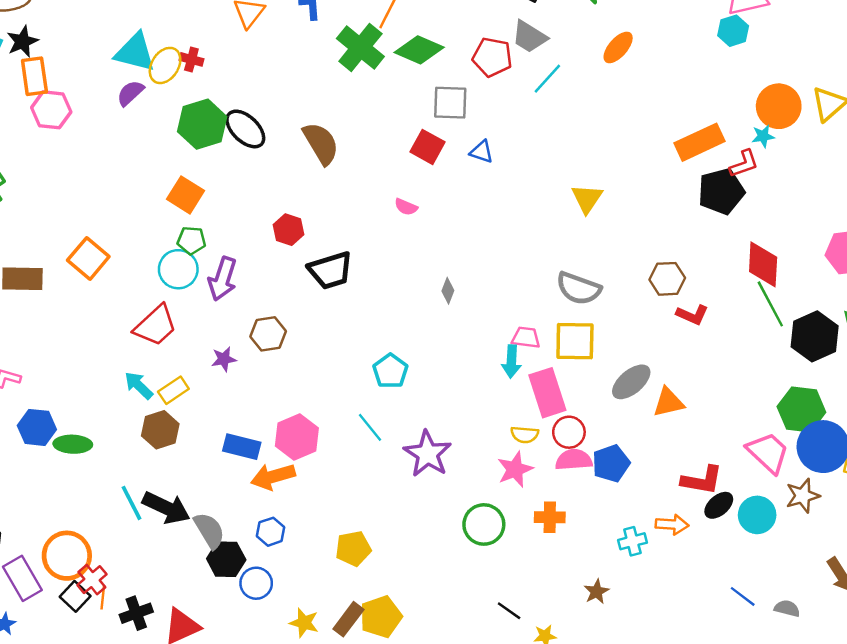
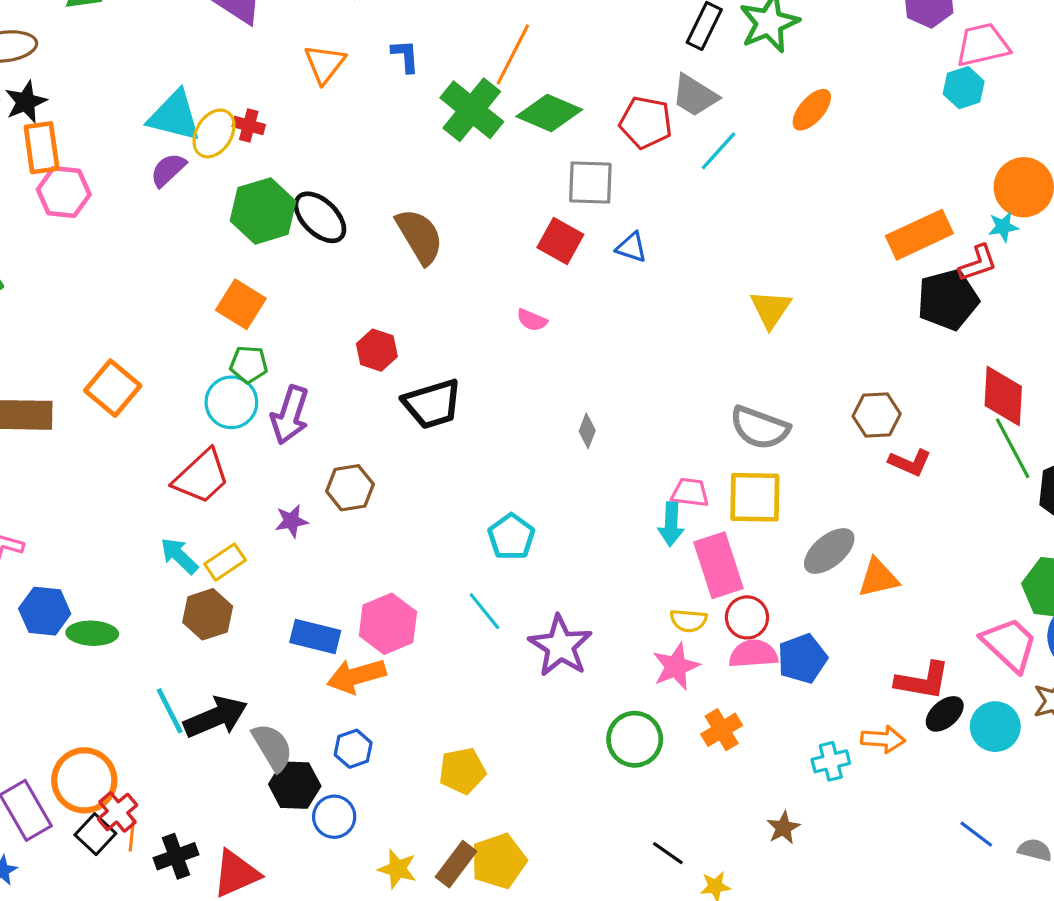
black arrow: (166, 508) -> (216, 717), turned -48
orange cross: (550, 517) -> (722, 730), turned -32

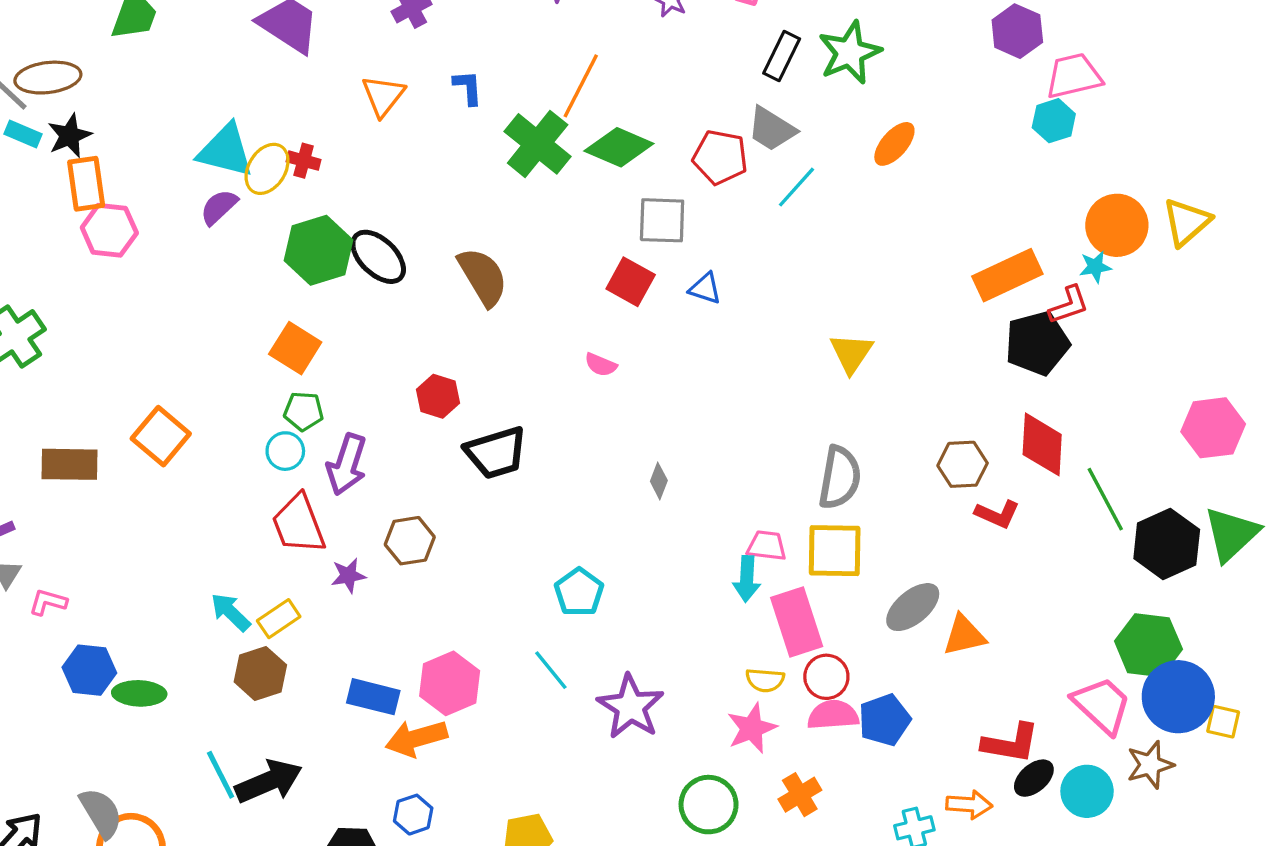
red diamond: (1003, 396) -> (1042, 444), moved
cyan circle: (231, 402) -> (285, 451), size x0.7
gray semicircle: (760, 428) -> (840, 478), turned -100
red trapezoid: (201, 477) -> (299, 524), moved, turned 112
gray semicircle: (272, 747) -> (101, 813), moved

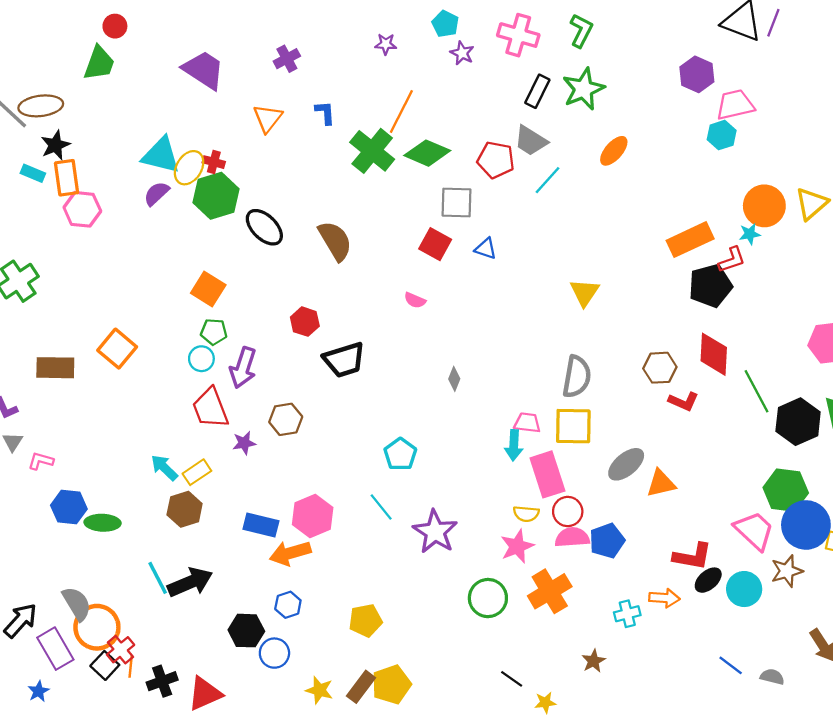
cyan rectangle: (23, 134) -> (33, 173), moved
green hexagon: (318, 250) -> (216, 196), moved
orange cross: (800, 795) -> (550, 591), size x1.5

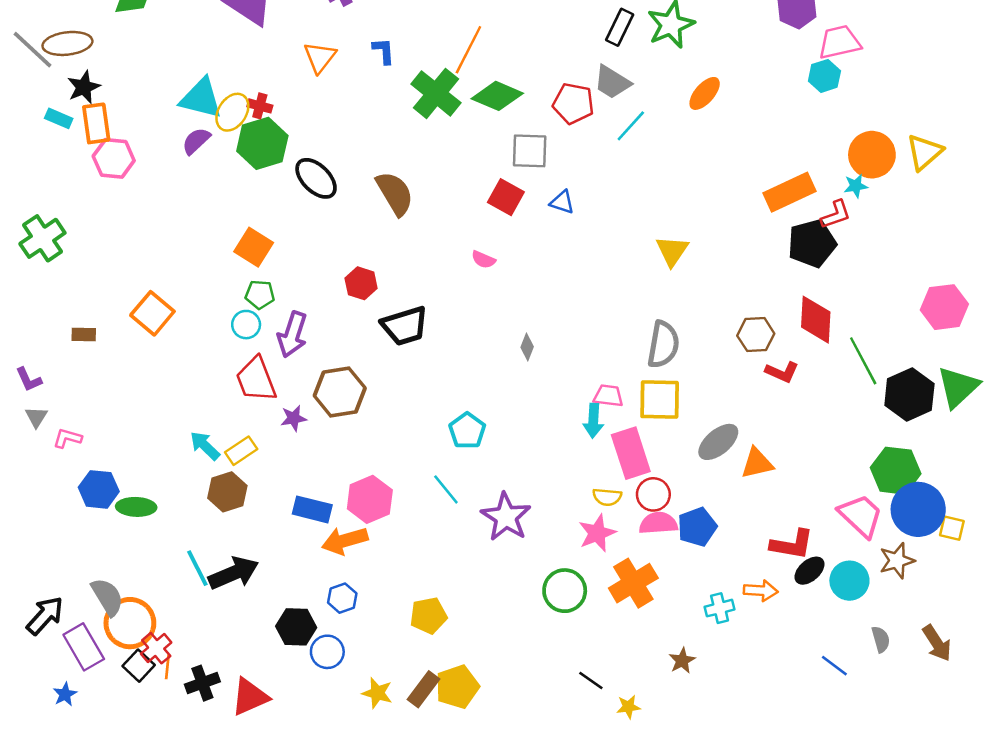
brown rectangle: (55, 368) -> (84, 335), size x0.6
brown hexagon: (286, 419) -> (340, 392), size x1.4
gray semicircle: (772, 677) -> (881, 639), moved, turned 60

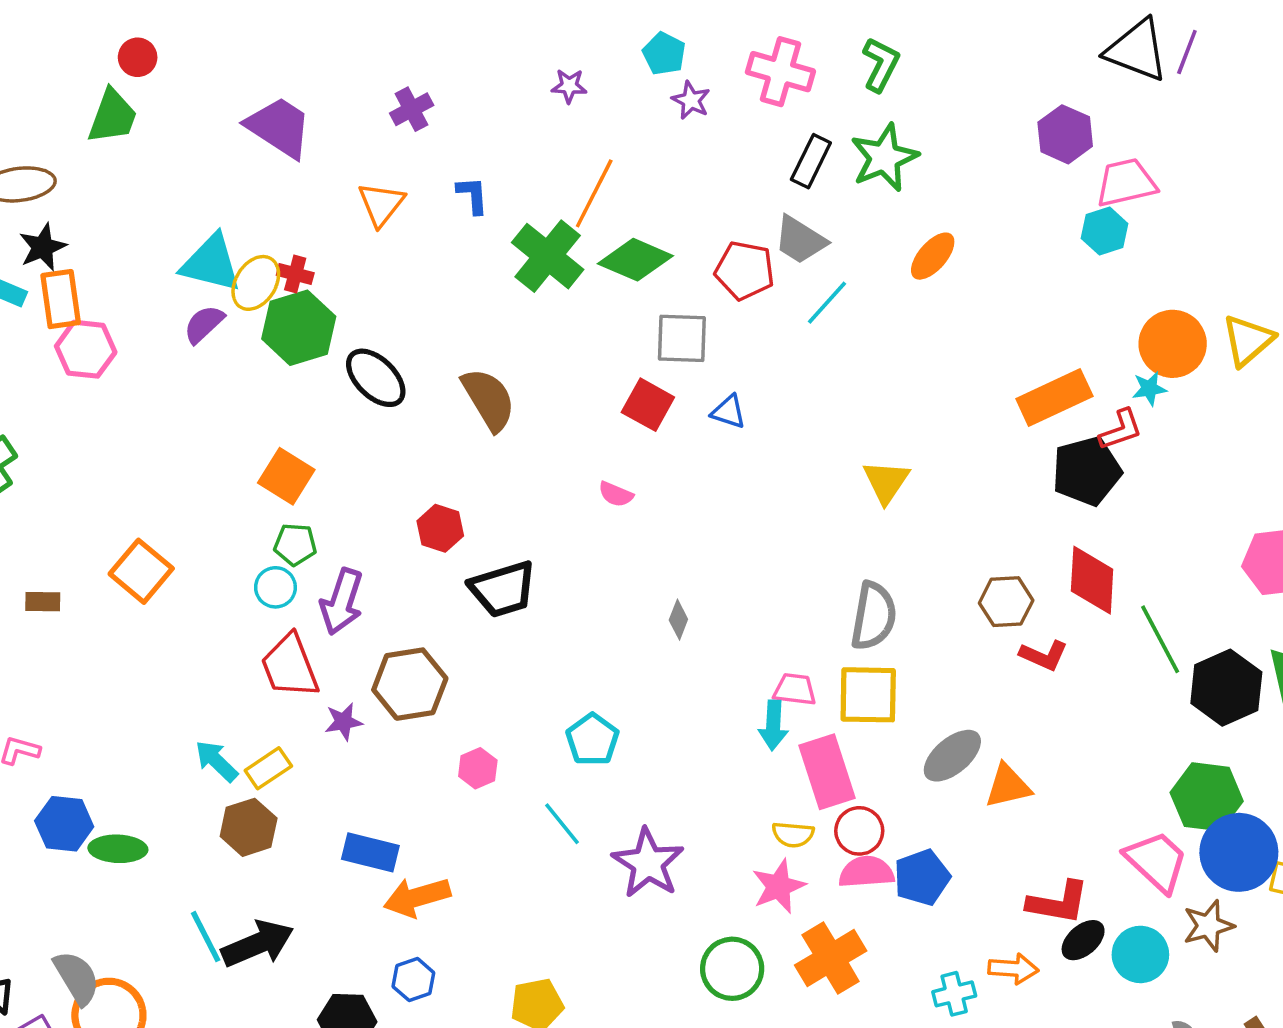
pink hexagon: (370, 499) -> (478, 768), moved, size x0.6

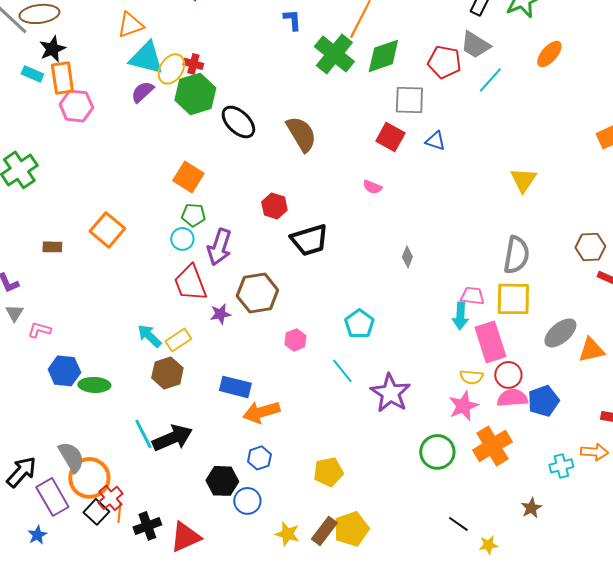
orange triangle: (381, 204) -> (130, 25), moved, turned 32
green diamond: (635, 260) -> (383, 56), turned -42

